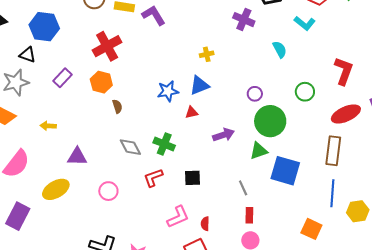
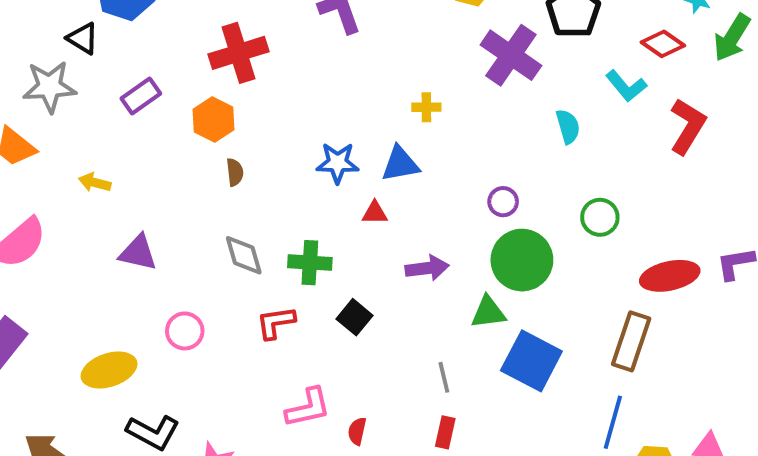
purple cross: (244, 20) -> (511, 55), size x1.4
red L-shape: (344, 71) -> (688, 126), moved
green cross: (164, 144) -> (310, 263), turned -30
black square: (192, 178) -> (355, 317), moved, turned 30
yellow ellipse: (56, 189) -> (109, 370), moved

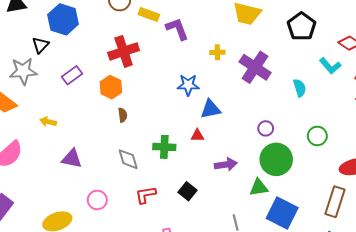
black triangle: (83, 38) -> (41, 45), turned 42
purple cross: (511, 55) -> (255, 67), moved
yellow cross: (426, 107) -> (217, 52), moved
blue star: (338, 163) -> (188, 85), moved
green cross: (310, 263) -> (164, 147), moved

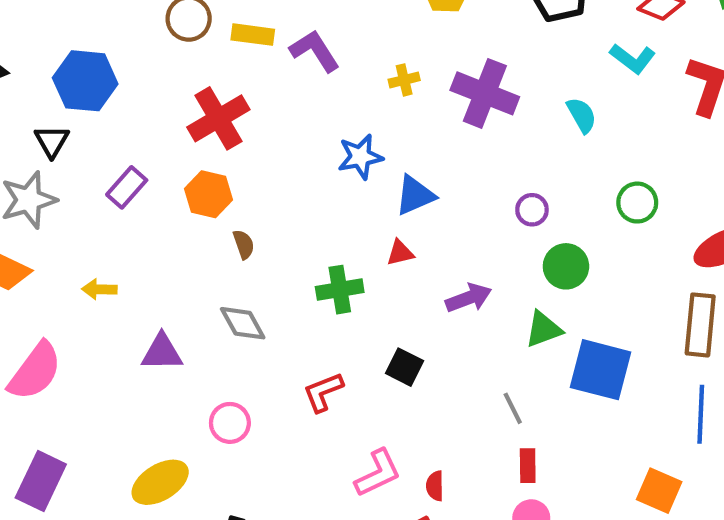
gray diamond: (128, 159) -> (243, 323), moved
green circle: (276, 159) -> (566, 266), size x0.7

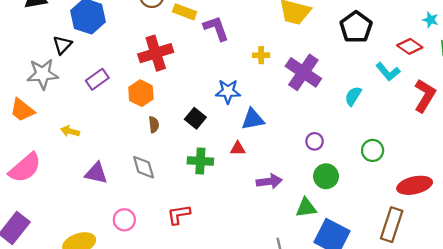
cyan semicircle: (582, 115) -> (353, 96), turned -132
black square: (404, 367) -> (195, 118), moved

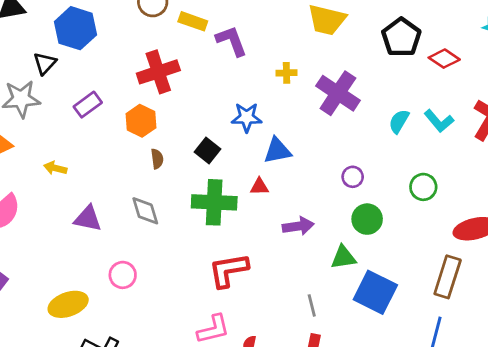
red diamond: (410, 46) -> (444, 59), moved
cyan L-shape: (388, 72) -> (439, 121), moved
green cross: (200, 161) -> (214, 202), size x1.4
red L-shape: (179, 214) -> (228, 270), moved, size x1.4

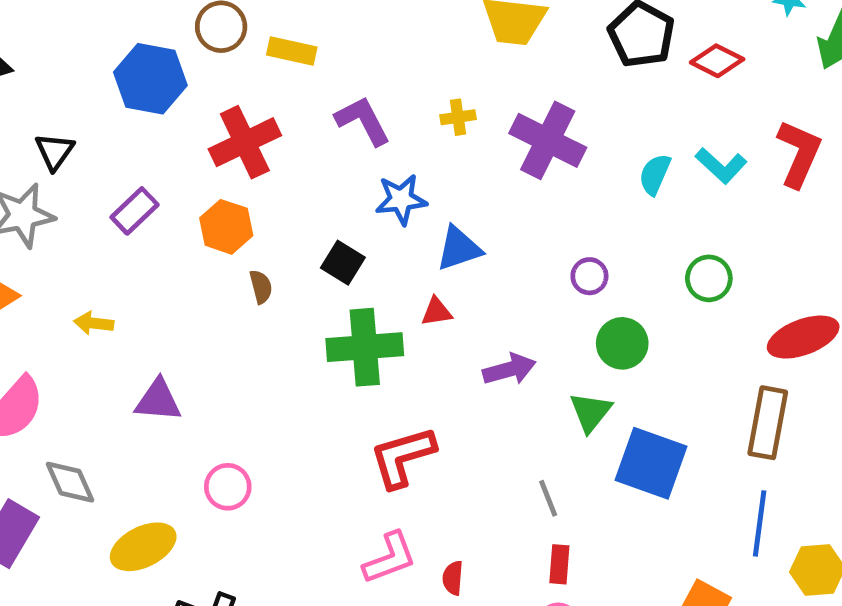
blue hexagon: (75, 28) -> (150, 79), moved
purple L-shape: (231, 41) -> (363, 121), moved
gray diamond: (145, 211) -> (70, 482), moved
green triangle: (343, 257) -> (591, 412), turned -36

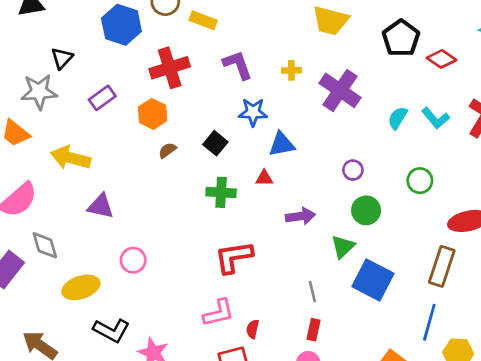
brown semicircle: (261, 287) -> (167, 150), turned -120
yellow arrow: (94, 323) -> (71, 158), size x1.8
green cross: (365, 347) -> (221, 192), size x0.7

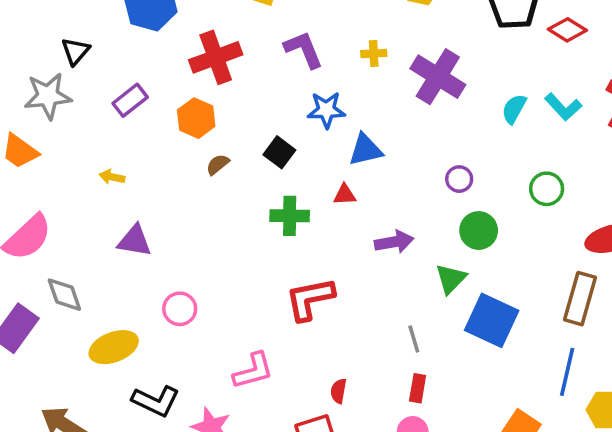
yellow arrow: (71, 158) -> (112, 177), moved, size x0.5
pink L-shape: (219, 313) -> (253, 371), moved

